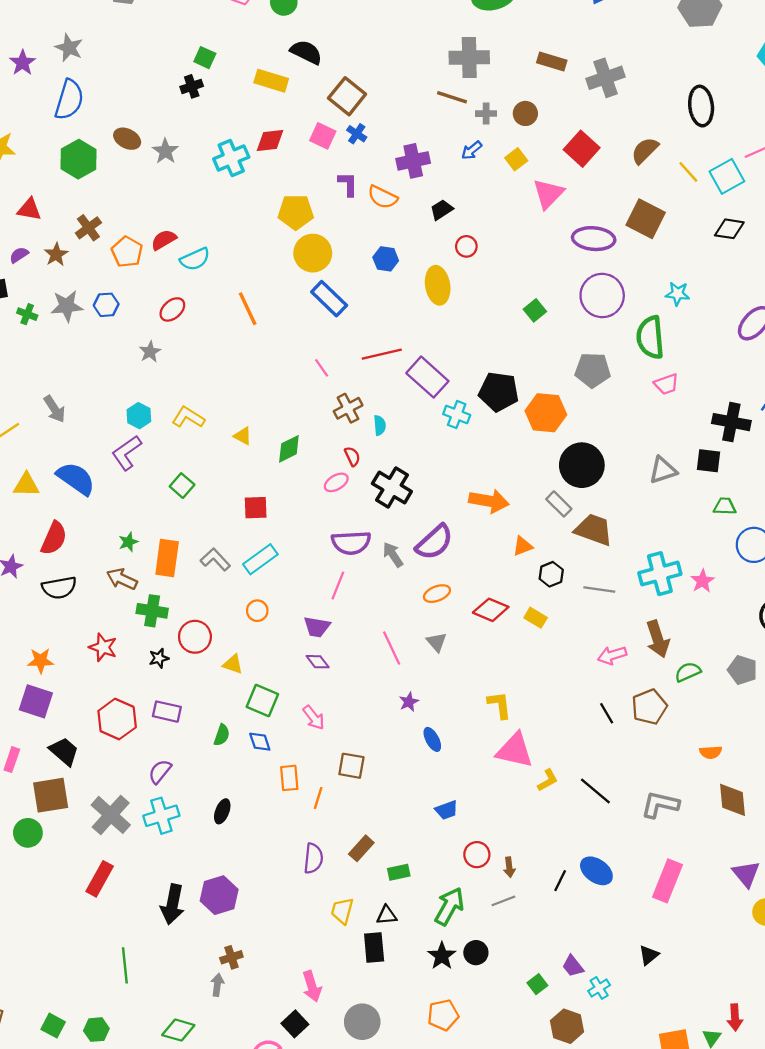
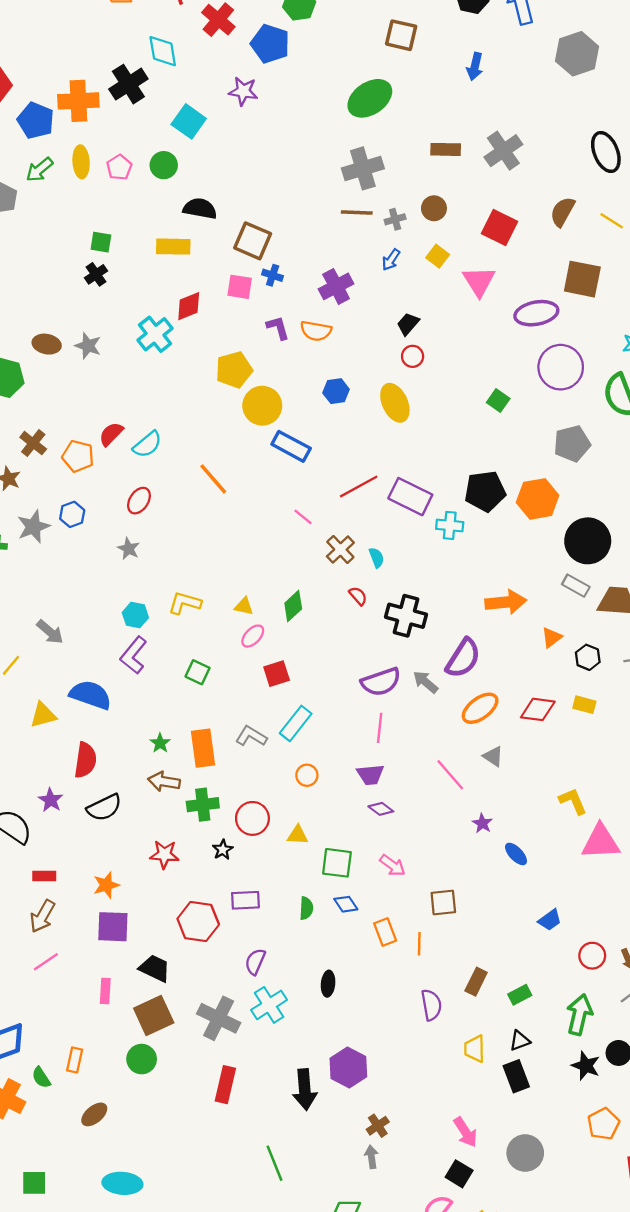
black trapezoid: (442, 210) -> (408, 324), moved
pink ellipse: (336, 482) -> (253, 636), moved
orange ellipse: (437, 594) -> (480, 708), size x1.4

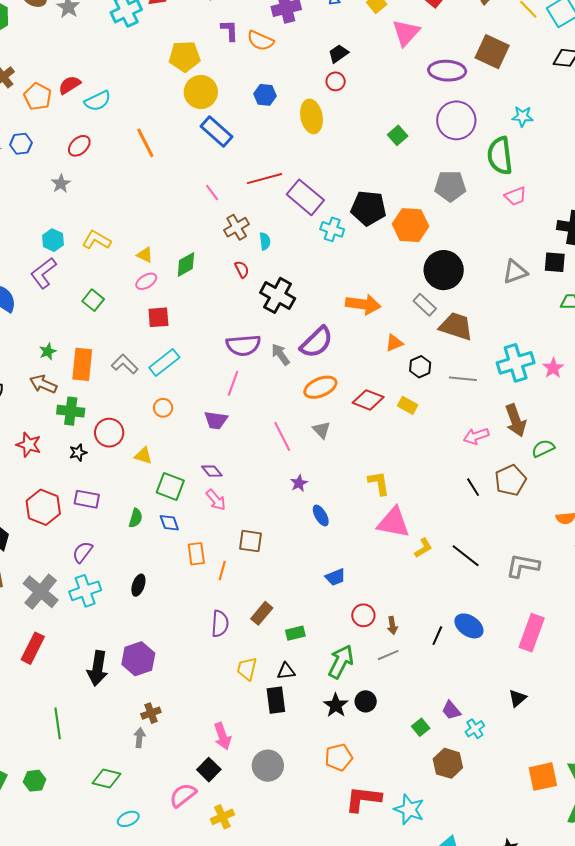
purple diamond: (381, 809) -> (212, 471), moved

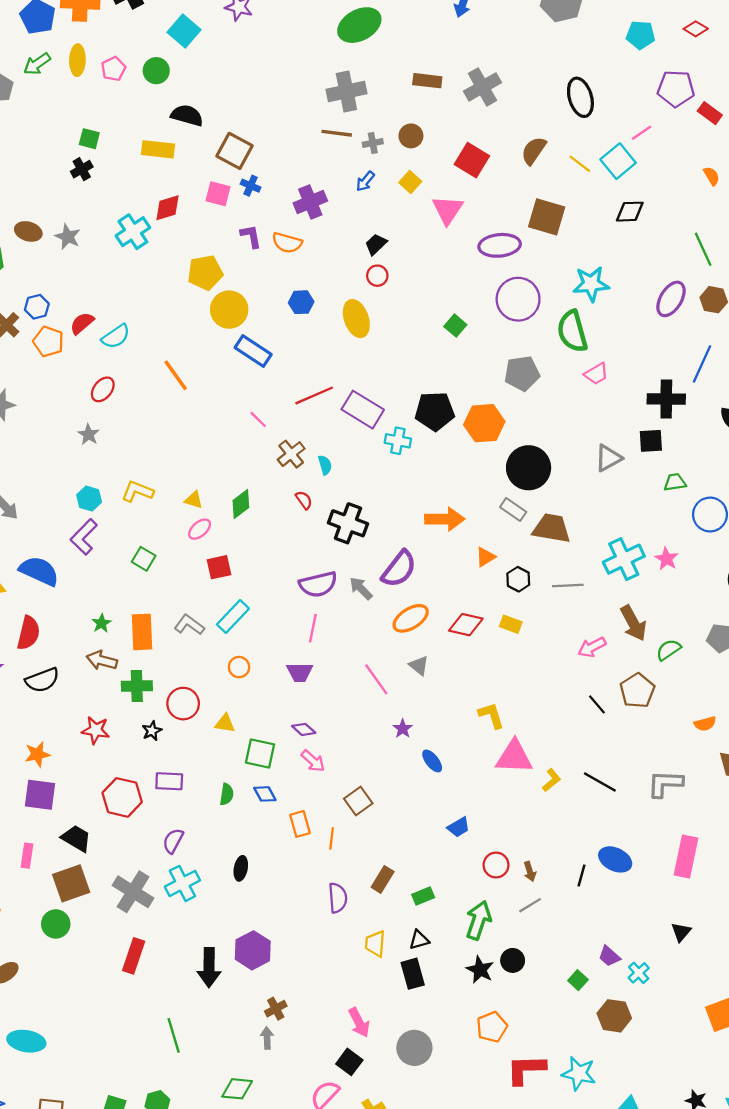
cyan star: (522, 116) -> (591, 284), size x1.5
blue hexagon: (21, 144) -> (37, 307), moved
brown square: (251, 541) -> (358, 801), turned -35

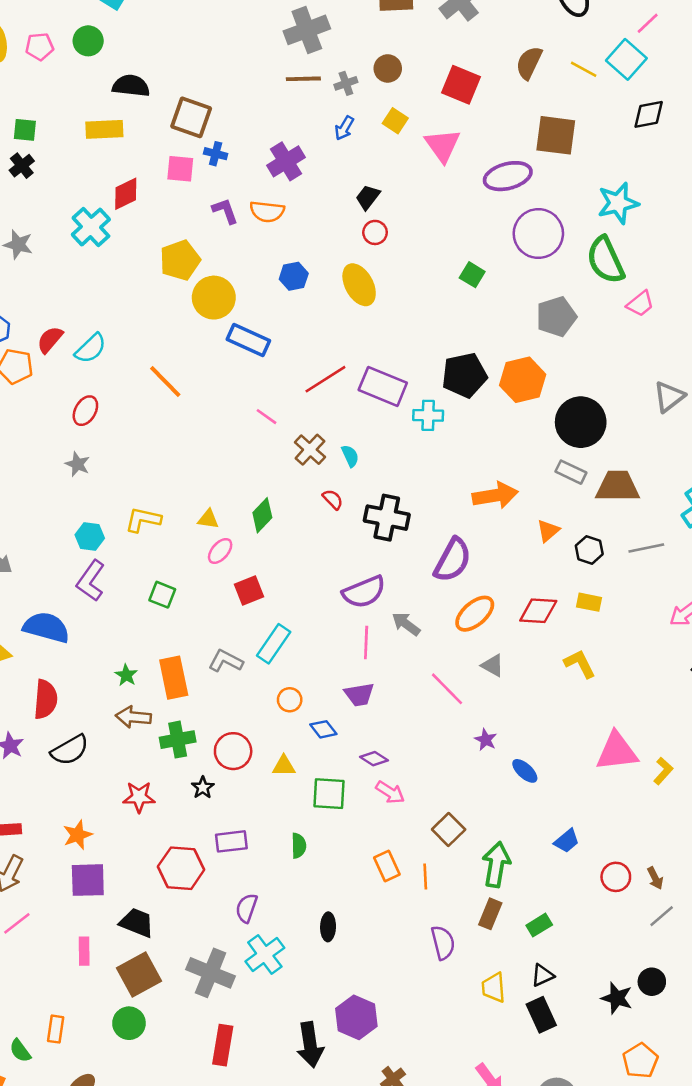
pink pentagon: (113, 69) -> (39, 46), turned 30
gray arrow: (361, 588) -> (406, 624), moved
yellow L-shape: (491, 715) -> (580, 664), moved
blue diamond: (265, 794) -> (323, 729), moved
green arrow: (479, 920) -> (496, 864), moved

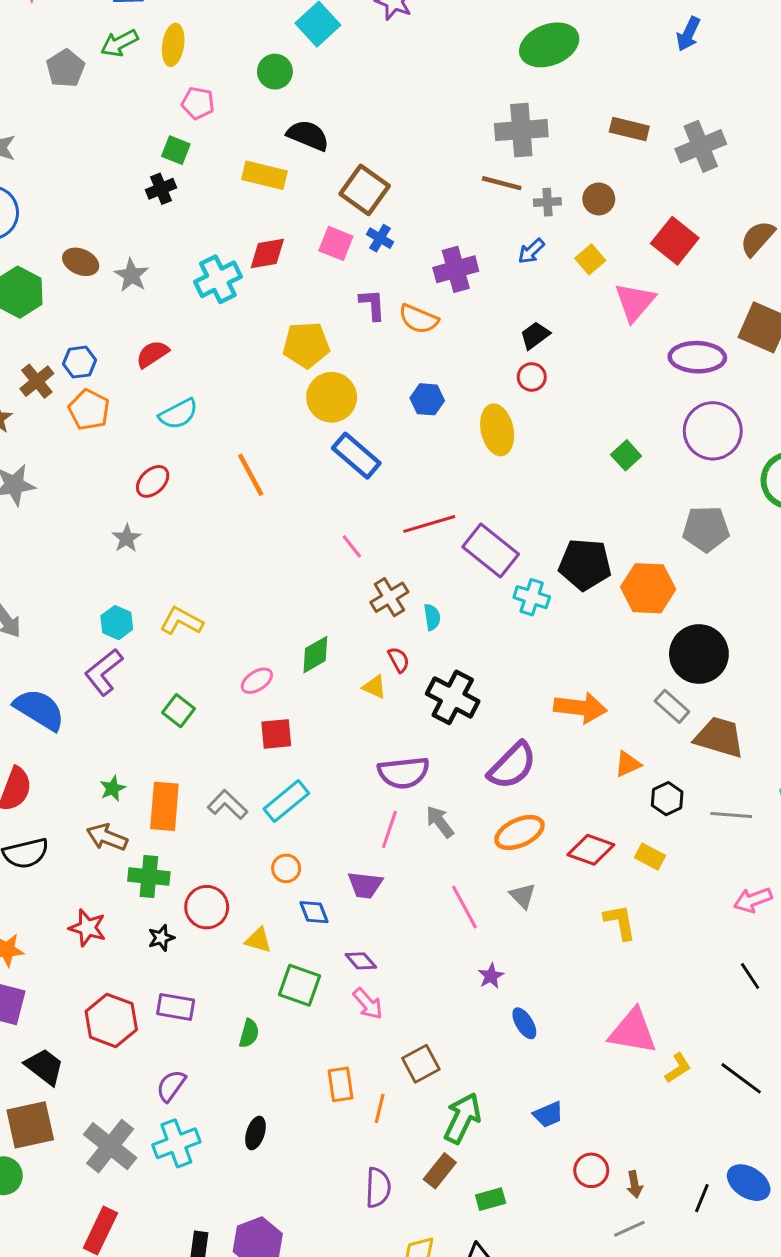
pink pentagon: (39, 46) -> (198, 103), moved
red semicircle: (50, 340) -> (152, 354), moved
yellow triangle: (208, 519) -> (375, 687), moved

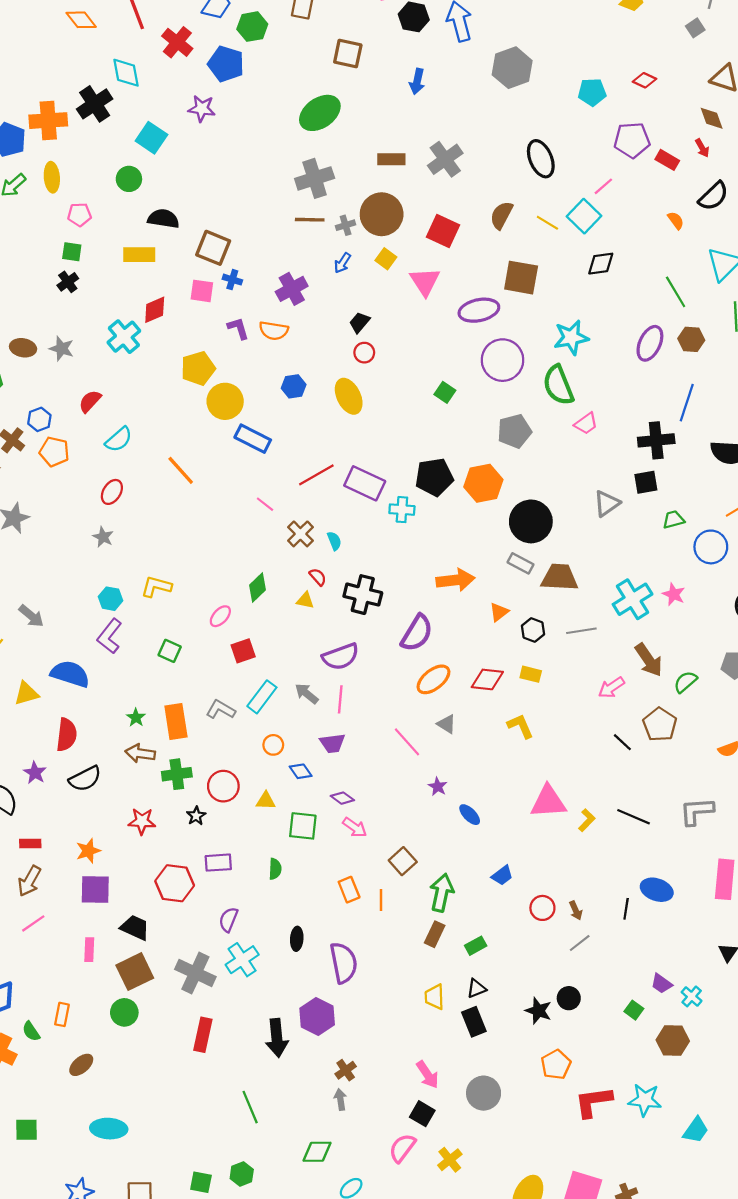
brown circle: (599, 199) -> (382, 214), size x1.8
gray arrow: (440, 822) -> (307, 694), moved
purple semicircle: (378, 1188) -> (344, 963), moved, size x1.4

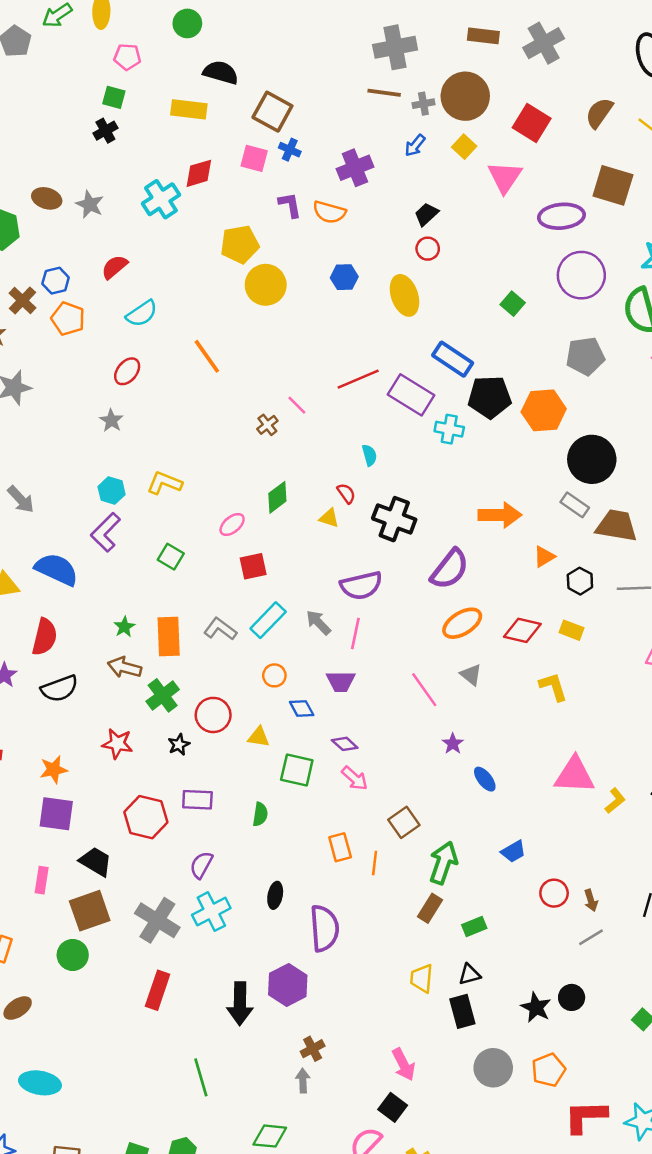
blue rectangle: (253, 439) -> (453, 359), moved
brown cross: (300, 534) -> (267, 425), moved, size x0.7
green cross: (177, 774) -> (163, 695), turned -36
gray circle: (484, 1093) -> (493, 1068), moved

